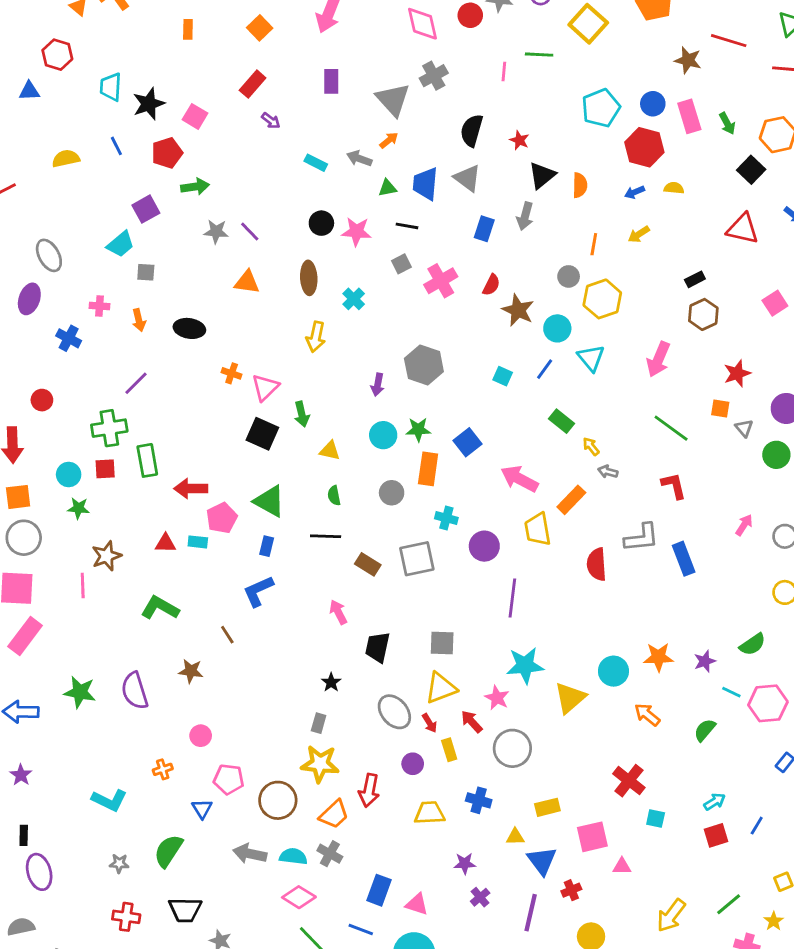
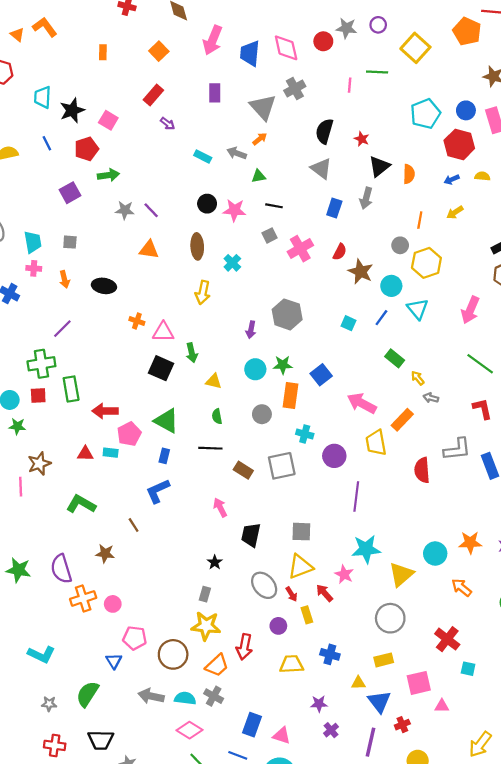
blue trapezoid: (425, 184) -> (250, 53), moved
cyan trapezoid: (121, 244) -> (33, 242), moved, turned -60
pink triangle: (265, 387) -> (163, 332), turned 45
gray circle: (512, 748) -> (390, 618), moved
orange cross: (163, 769) -> (83, 598), moved, size x1.6

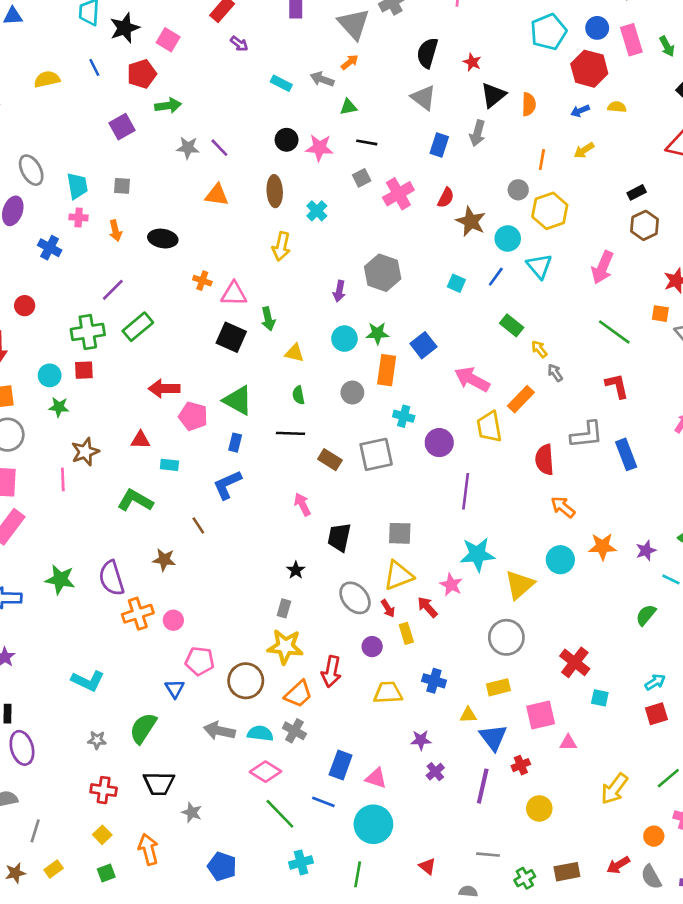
green rectangle: (71, 389) -> (138, 327), moved, turned 60
gray arrow: (431, 398) -> (555, 373), turned 40
pink pentagon: (129, 434) -> (193, 416), turned -30
cyan rectangle: (111, 453) -> (169, 465), moved
orange arrow: (462, 588) -> (563, 507), moved

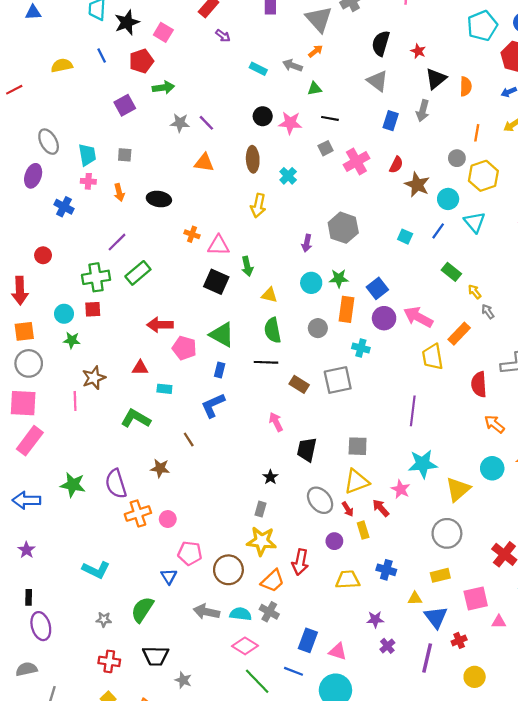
green semicircle: (298, 395) -> (273, 330), size x1.6
purple circle: (439, 443) -> (384, 318), moved

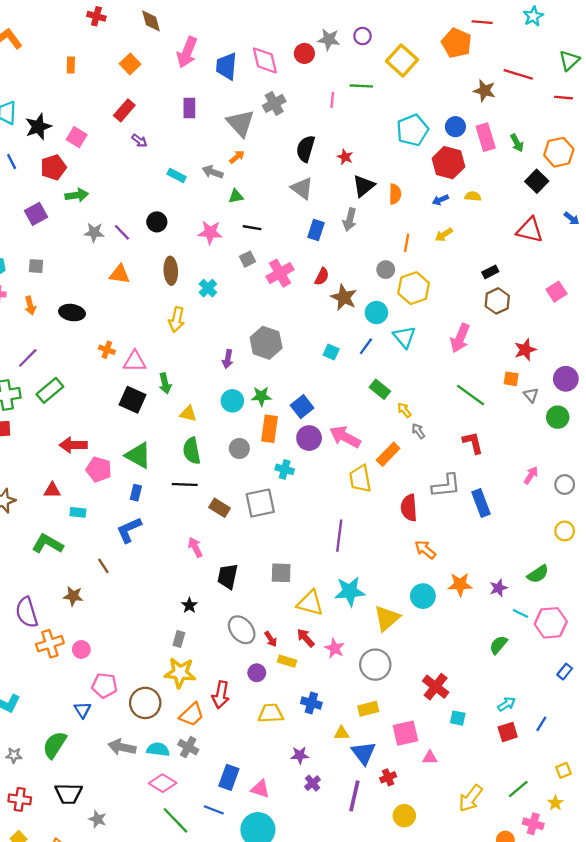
black circle: (263, 116) -> (157, 222), moved
yellow triangle: (356, 482) -> (310, 603), moved, turned 36
pink star: (401, 489) -> (335, 648), moved
yellow rectangle: (363, 530) -> (287, 661), turned -56

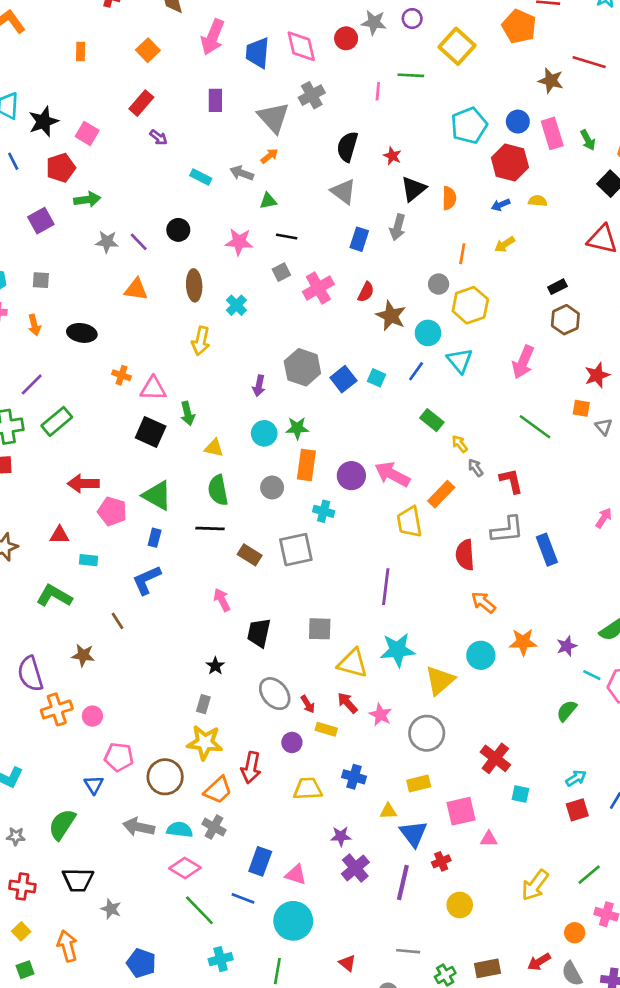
blue square: (302, 407) -> (343, 379), moved
red L-shape: (473, 443) -> (511, 481), moved
purple cross: (313, 783) -> (355, 868), size x1.5

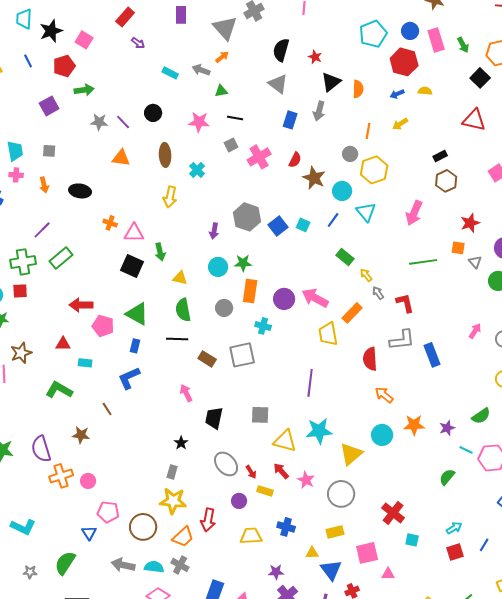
green line: (535, 427) -> (423, 262), turned -44

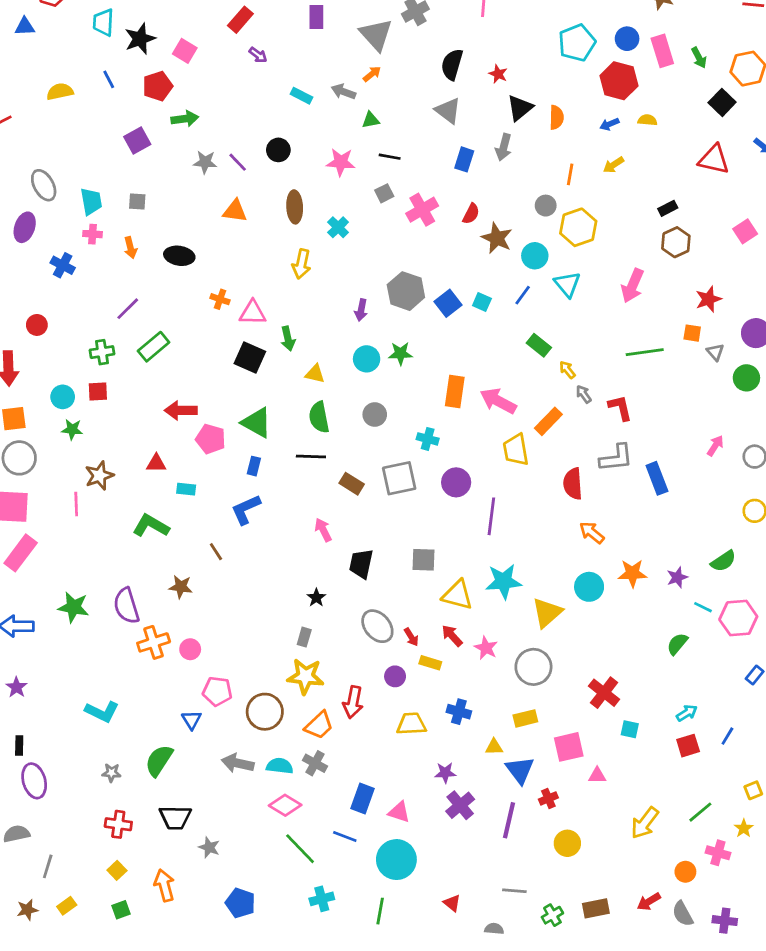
green cross: (23, 262) -> (102, 352), size x0.7
orange rectangle: (250, 291) -> (455, 391), moved
purple circle: (284, 299) -> (456, 482), moved

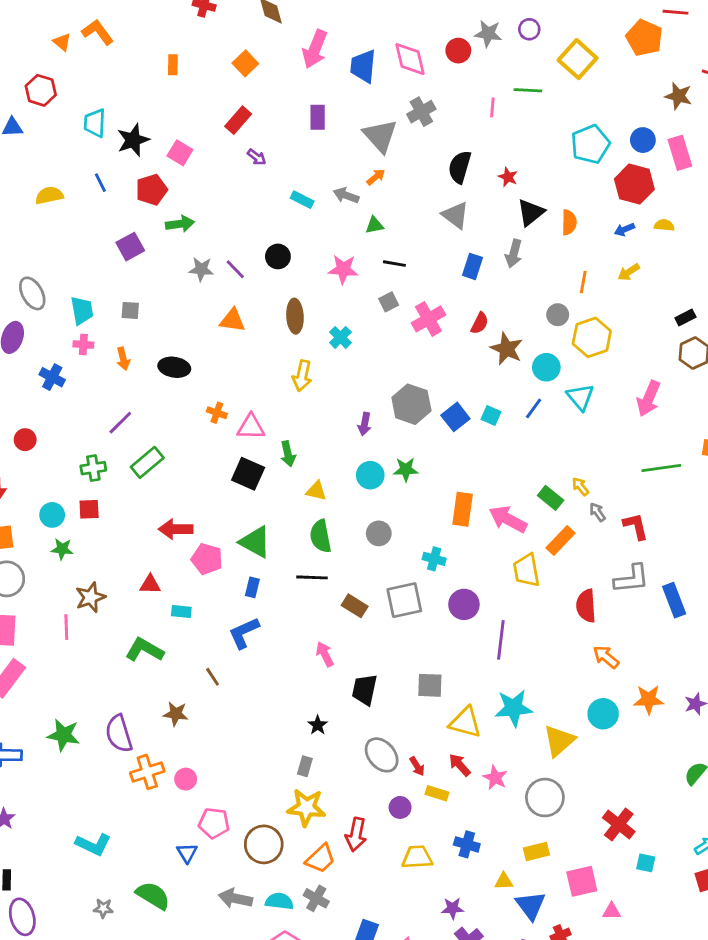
green rectangle: (539, 345) -> (551, 498), moved
green semicircle: (159, 760) -> (153, 896), turned 88

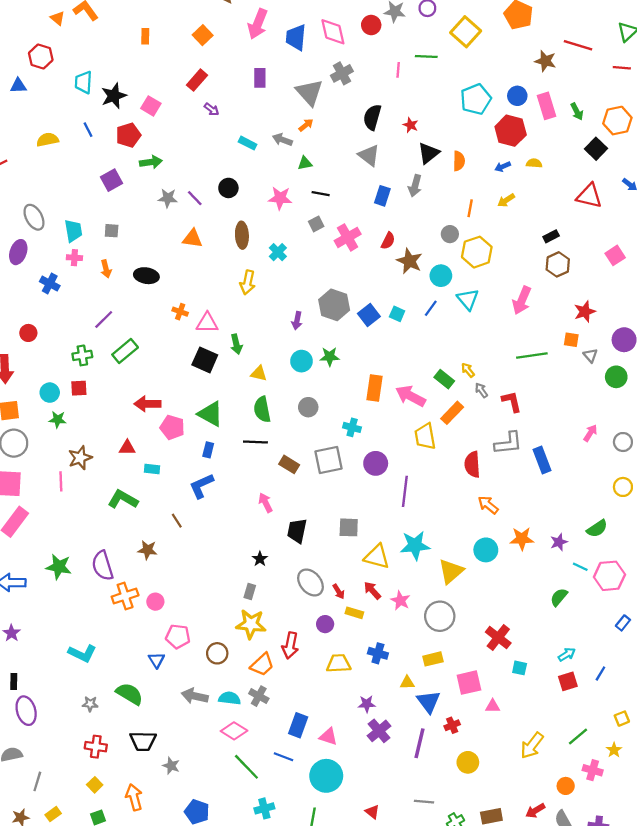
brown circle: (264, 844) -> (217, 653), size x0.7

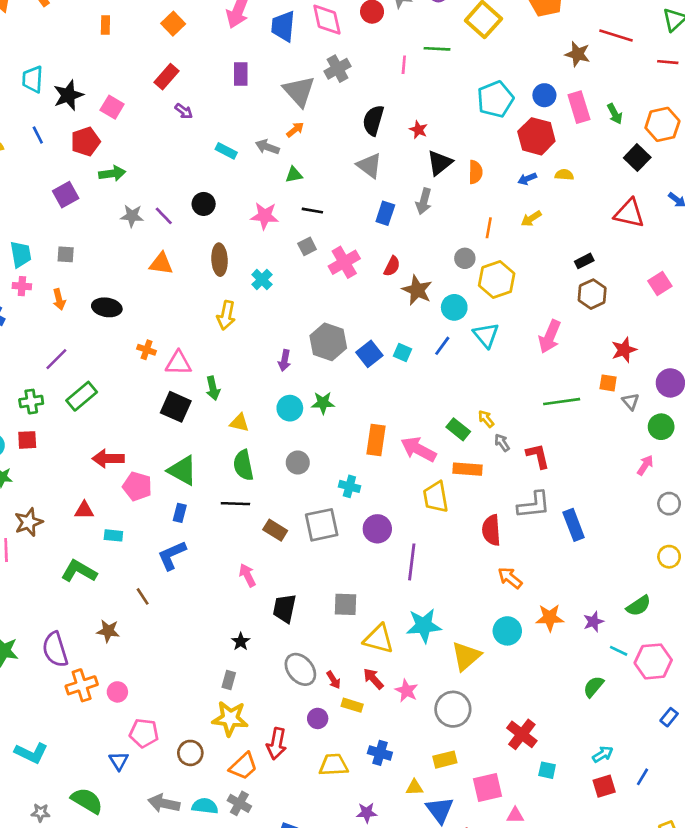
orange rectangle: (452, 413) -> (467, 469), turned 50
pink arrow: (590, 433) -> (645, 465), moved

